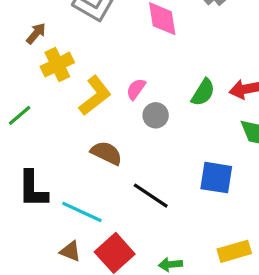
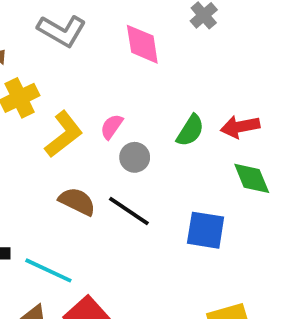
black line: (151, 196) -> (129, 211), moved

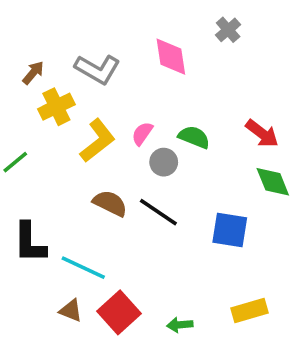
gray L-shape: (62, 31) -> (98, 69), moved
red arrow: (240, 127) -> (262, 133), turned -132
green semicircle: (190, 130) -> (194, 137), moved, turned -100

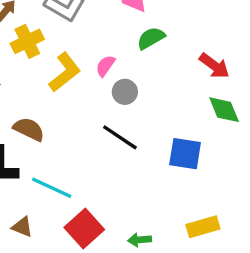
green semicircle: (194, 137) -> (151, 38), moved, turned -52
brown semicircle: (110, 203) -> (29, 129), moved
brown triangle: (71, 311) -> (22, 227), moved

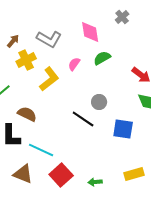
pink semicircle: (105, 66) -> (74, 64), moved
gray circle: (125, 92) -> (99, 102), moved
brown triangle: (22, 227) -> (23, 174), size x1.5

